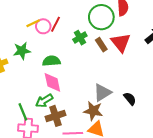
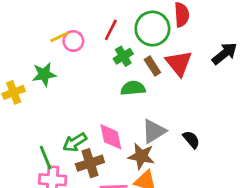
red line: (55, 24) -> (111, 30), moved
green semicircle: (51, 61) -> (133, 88), moved
pink diamond: (52, 82) -> (111, 137), moved

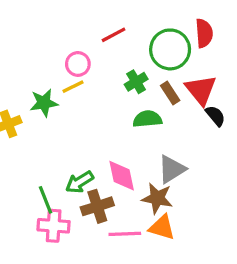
red line: (111, 30) -> (113, 35), moved, turned 35
yellow line: (59, 37) -> (73, 87), moved
black semicircle: (191, 140) -> (215, 116), moved

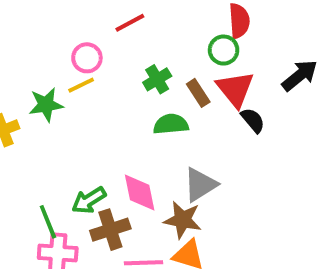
green circle: (170, 49) -> (224, 50), moved, size x0.6

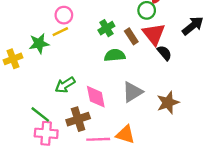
green arrow: (89, 200) -> (65, 85), moved
brown star: (183, 220) -> (168, 103), moved, turned -30
green line: (48, 222) -> (40, 114), turned -30

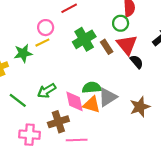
green cross: (106, 28) -> (84, 39), size x1.5
green semicircle: (115, 55) -> (92, 87), moved
green line: (40, 114) -> (18, 100), moved
orange triangle: (125, 135) -> (92, 105), moved

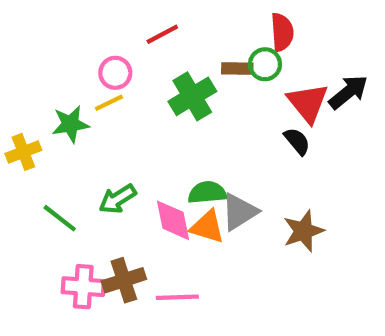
red triangle: (127, 45) -> (308, 103), moved
brown rectangle: (107, 47) -> (237, 69), moved, turned -56
brown cross: (58, 122) -> (124, 280), moved

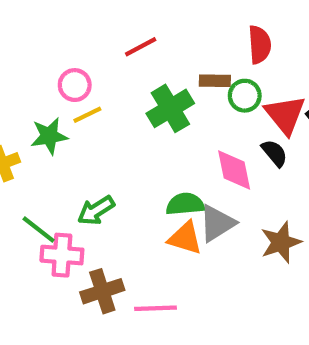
green circle: (265, 64) -> (245, 96), moved
pink circle: (115, 73) -> (75, 85), moved
pink diamond: (173, 220) -> (234, 170), moved
pink cross: (83, 287) -> (62, 255), moved

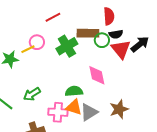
brown rectangle: (215, 81) -> (88, 33), size x1.5
pink circle: (75, 85) -> (37, 42), moved
black semicircle: (274, 153) -> (116, 34), moved, turned 120
gray triangle: (217, 223) -> (89, 112), moved
pink cross: (62, 255) -> (58, 112), moved

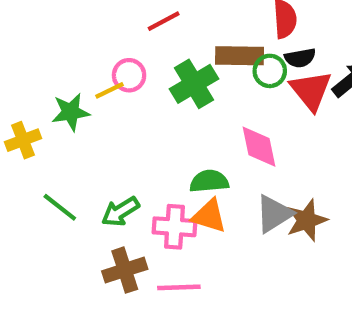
green arrow: (32, 94) -> (120, 212), moved
gray triangle: (89, 112) -> (274, 214), moved

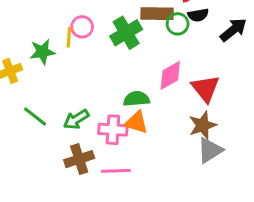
yellow line: (110, 90) -> (69, 37), turned -60
red triangle: (311, 90) -> (205, 89), moved
pink diamond: (259, 147) -> (170, 75), turned 72
gray triangle: (274, 214) -> (210, 150), moved

